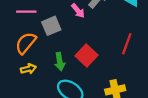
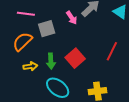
yellow arrow: (28, 69) -> (30, 66), moved

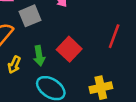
yellow arrow: (30, 66) -> (14, 65), turned 128

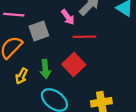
red line: (114, 36) -> (84, 37), moved, turned 65

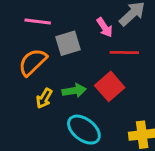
green arrow: (45, 69) -> (74, 91), turned -96

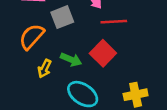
green arrow: (74, 91) -> (71, 60), turned 36

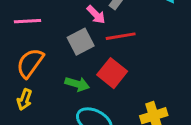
gray square: (62, 17) -> (81, 42), moved
yellow arrow: (45, 69) -> (25, 100), moved

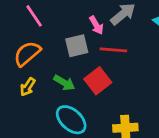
pink line: (27, 21) -> (34, 16), turned 45
yellow arrow: (25, 100) -> (28, 87), moved

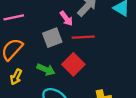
pink line: (34, 16) -> (14, 17), turned -60

